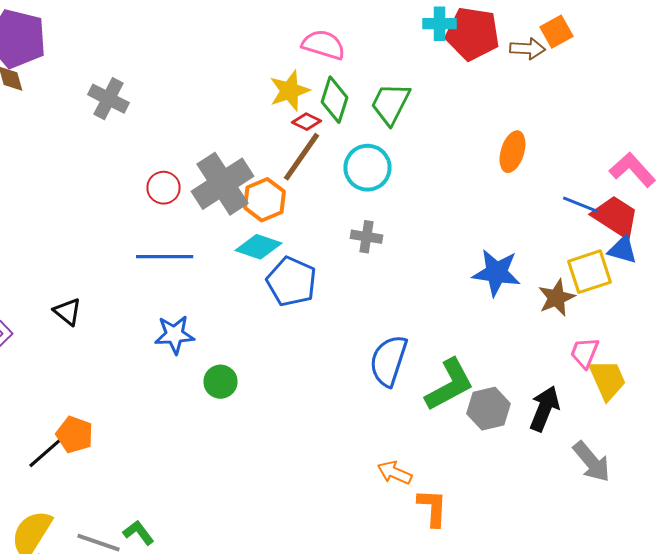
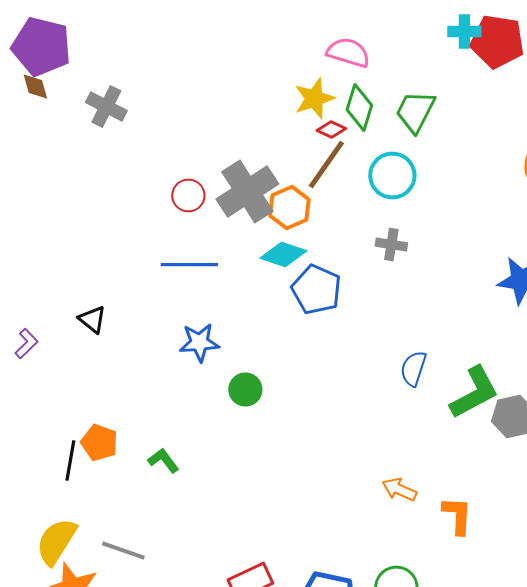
gray cross: (108, 99) -> (106, 106), moved
blue semicircle: (388, 361) -> (413, 368), size x0.7
black line: (46, 453) -> (70, 460), turned -39
orange arrow: (394, 473) -> (399, 490), moved
green L-shape: (138, 533) -> (163, 460), moved

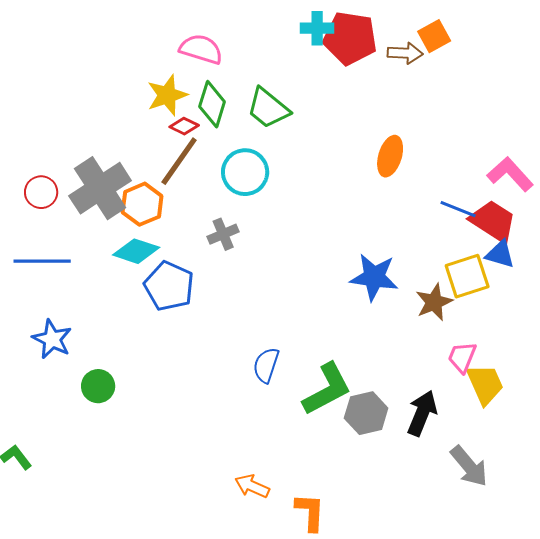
green trapezoid: (415, 112) -> (268, 108), turned -78
gray cross: (391, 244) -> (223, 234), moved, turned -32
blue star: (199, 342) -> (52, 339), turned 30

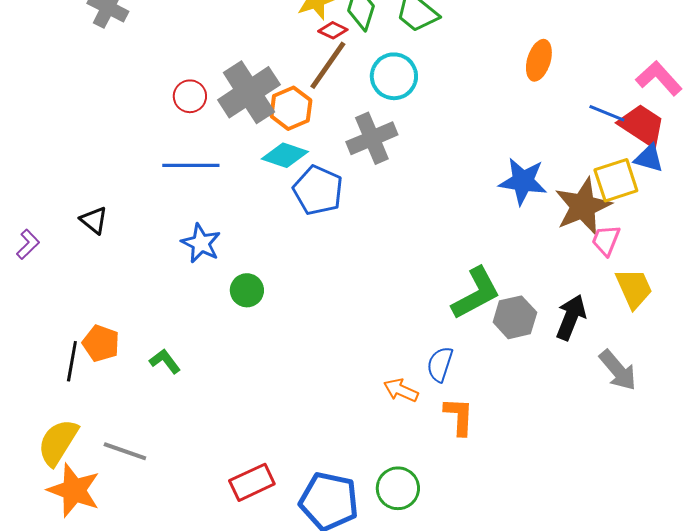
gray cross: (223, 234) -> (372, 138), size x1.6
brown star: (434, 302) -> (583, 206), size x1.5
pink trapezoid: (462, 357) -> (606, 240), moved
blue semicircle: (266, 365) -> (440, 364), moved

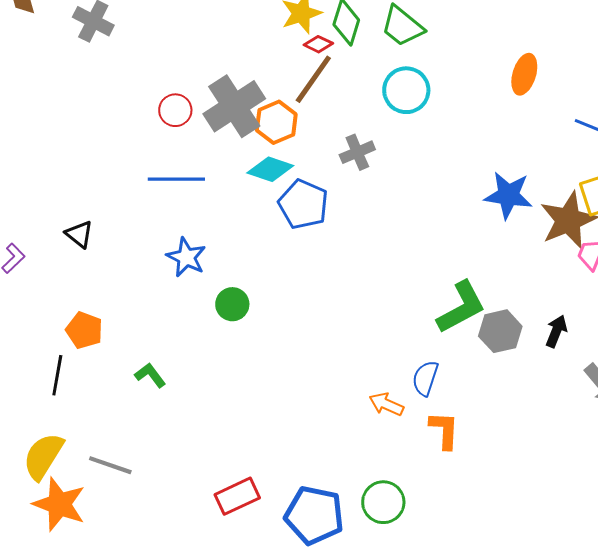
cyan circle: (394, 76) -> (406, 90), moved
gray cross: (372, 138) -> (357, 152), size x0.7
black arrow: (571, 317) -> (556, 331), size x0.7
orange pentagon: (101, 343) -> (84, 330), moved

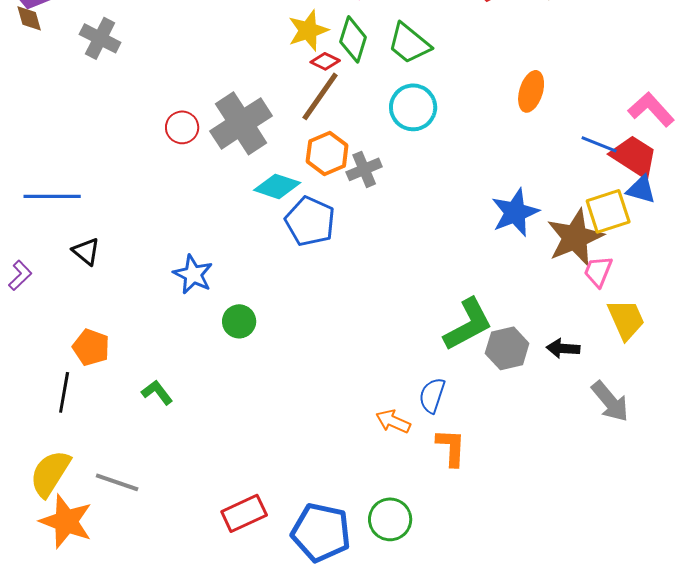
orange hexagon: (276, 122) -> (327, 153), moved
blue line: (176, 179) -> (52, 196), moved
blue star: (508, 195) -> (515, 212), turned -30
black arrow: (556, 331) -> (563, 348), turned -108

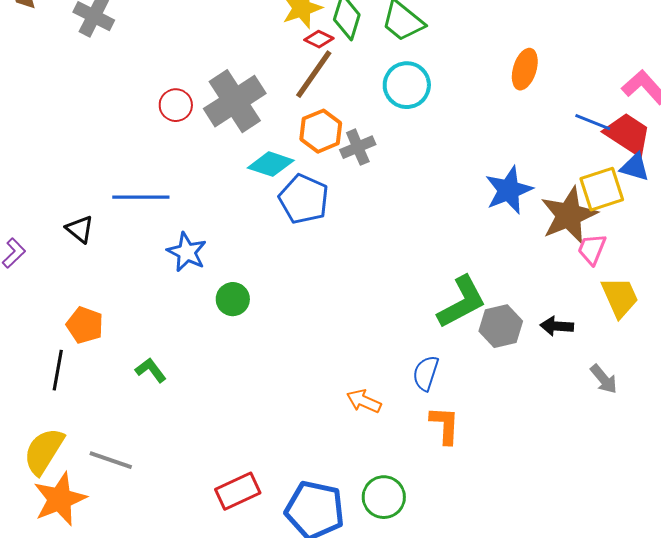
blue line: (52, 196) -> (141, 197), moved
gray arrow: (610, 401) -> (604, 379), size x0.7
orange arrow: (393, 421) -> (364, 401), moved
orange star: (66, 521) -> (60, 499), turned 30

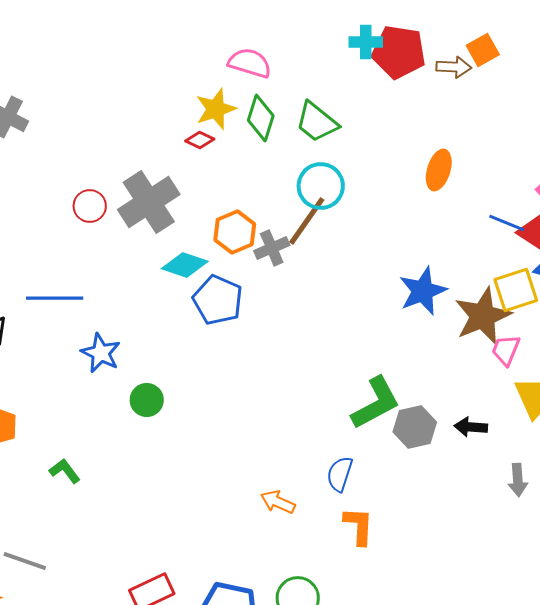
red diamond: (319, 39) -> (200, 140), moved
brown line: (314, 74) -> (307, 221), moved
gray arrow: (604, 379) -> (518, 480), turned 36

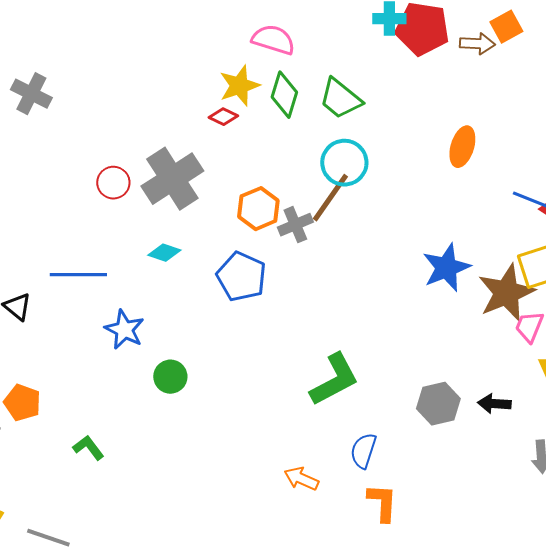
cyan diamond: (185, 265) -> (164, 253), moved, size x0.7
green L-shape: (376, 403) -> (334, 380), moved

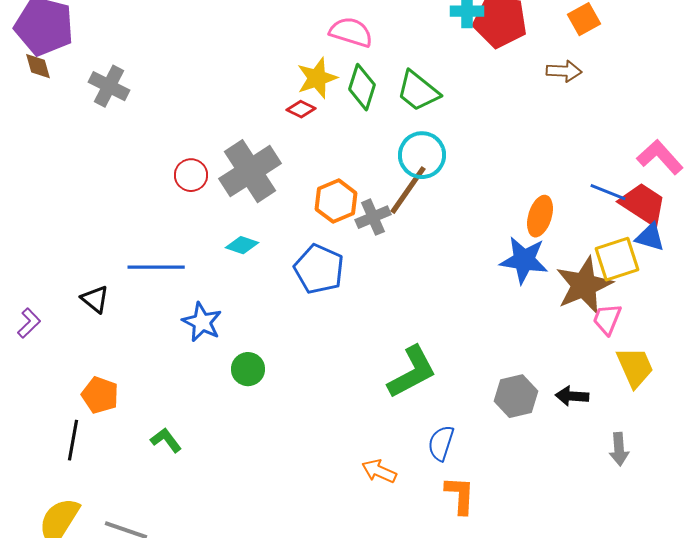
brown arrow: (477, 44) -> (564, 71), moved
orange ellipse: (462, 147) -> (540, 216), moved
blue star: (446, 268) -> (524, 260), turned 30

